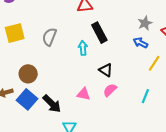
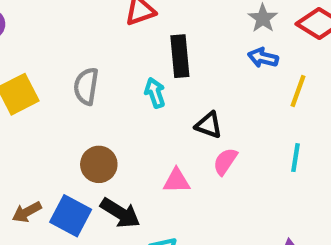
black rectangle: (99, 33) -> (180, 56), turned 36
brown circle: (28, 74) -> (99, 164), moved

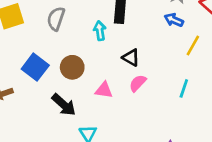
brown circle: (99, 164) -> (72, 67), moved
blue square: (71, 216) -> (35, 67), moved

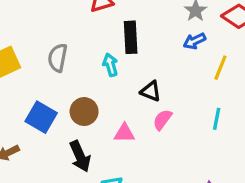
blue arrow: (174, 20) -> (194, 41), turned -42
black arrow: (64, 105) -> (80, 156), turned 32

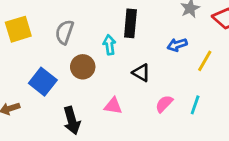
blue arrow: (194, 41) -> (177, 45), moved
brown circle: (84, 112) -> (83, 67), moved
pink semicircle: (162, 120) -> (164, 104), moved

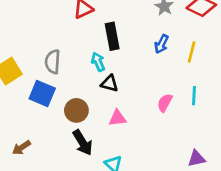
blue arrow: (177, 45) -> (161, 44), turned -30
brown circle: (83, 67) -> (76, 110), moved
black triangle: (141, 73) -> (110, 83), moved
blue square: (43, 82) -> (42, 94), moved

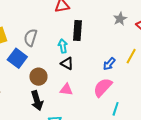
blue arrow: (161, 44) -> (109, 64), moved
cyan line: (194, 96) -> (116, 109), moved
pink semicircle: (165, 103) -> (103, 87), size x1.5

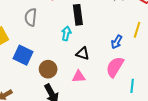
gray semicircle: (31, 38) -> (31, 17), moved
cyan arrow: (63, 46) -> (66, 33), turned 32
black triangle: (67, 63) -> (83, 54), moved

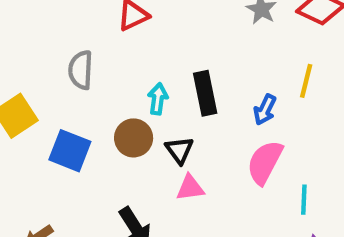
black rectangle: (78, 15) -> (205, 93), moved
black triangle: (83, 54) -> (179, 150), moved, turned 40
brown circle: (48, 69) -> (134, 138), moved

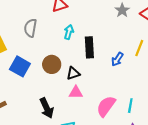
cyan arrow: (158, 99) -> (69, 32), moved
black triangle: (179, 150) -> (73, 73), turned 40
pink semicircle: (265, 162) -> (106, 106), moved

